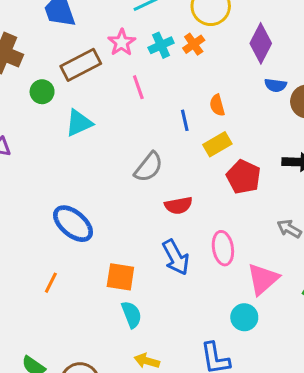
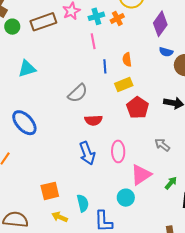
pink line: (138, 87) -> (93, 41), moved
green circle: (42, 92) -> (12, 27), moved
cyan triangle: (79, 123) -> (27, 69), moved
orange square: (120, 277) -> (50, 191), moved, turned -30
cyan semicircle: (132, 315) -> (83, 203), moved

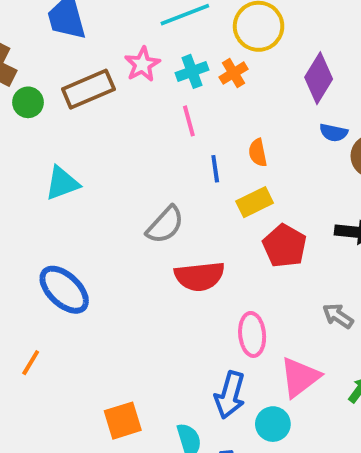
red semicircle: (93, 120) -> (200, 276), size x1.4
blue arrow: (87, 153) -> (230, 395), moved, turned 40

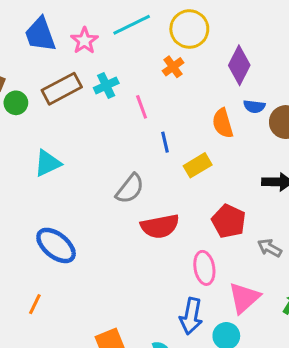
pink star: (142, 64) -> (84, 41), moved
cyan cross: (192, 71) -> (106, 85), moved
orange semicircle: (258, 153) -> (223, 123), moved, size x1.4
red pentagon: (285, 246) -> (229, 221), moved

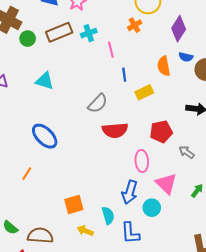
cyan triangle: (48, 163) -> (45, 81), turned 36
red pentagon: (229, 221) -> (161, 132), turned 30
pink triangle: (244, 298) -> (166, 184), turned -40

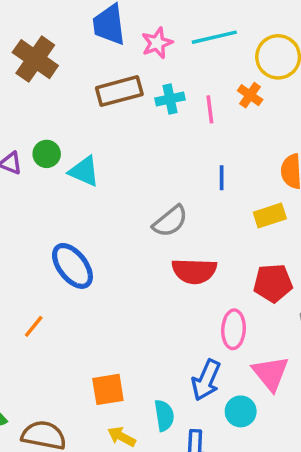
orange cross: (135, 25) -> (250, 95), turned -32
green circle: (28, 39) -> (47, 154), moved
pink line: (111, 50) -> (210, 109), moved
yellow rectangle: (144, 92) -> (270, 216), moved

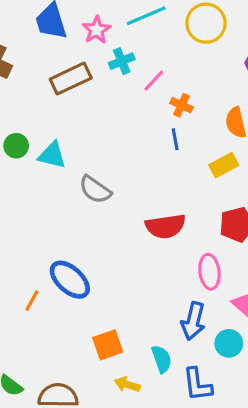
orange cross: (250, 95) -> (182, 105), moved
cyan cross: (170, 99) -> (122, 61), moved
pink line: (210, 109) -> (154, 81), turned 60
gray semicircle: (170, 221) -> (95, 190), moved, turned 84
blue ellipse: (72, 266) -> (70, 280), moved

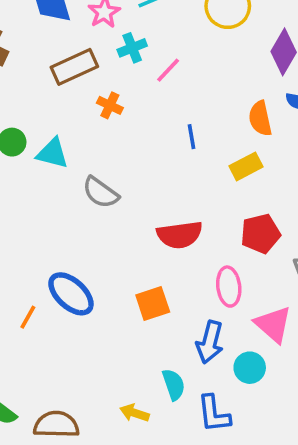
orange cross: (182, 105) -> (110, 105), moved
orange square: (108, 345) -> (153, 303), moved

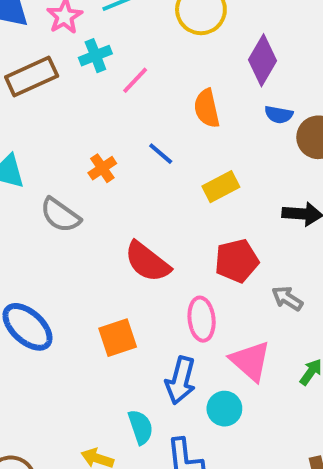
orange cross: (110, 105) -> (102, 168), moved, turned 30
orange semicircle: (260, 119) -> (207, 108), moved
blue line: (191, 137) -> (161, 154), turned -40
red semicircle: (180, 235) -> (147, 262), turned 45

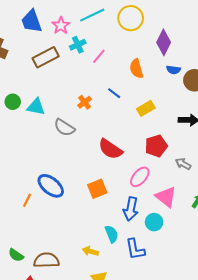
pink ellipse: (202, 319) -> (140, 177), turned 50

